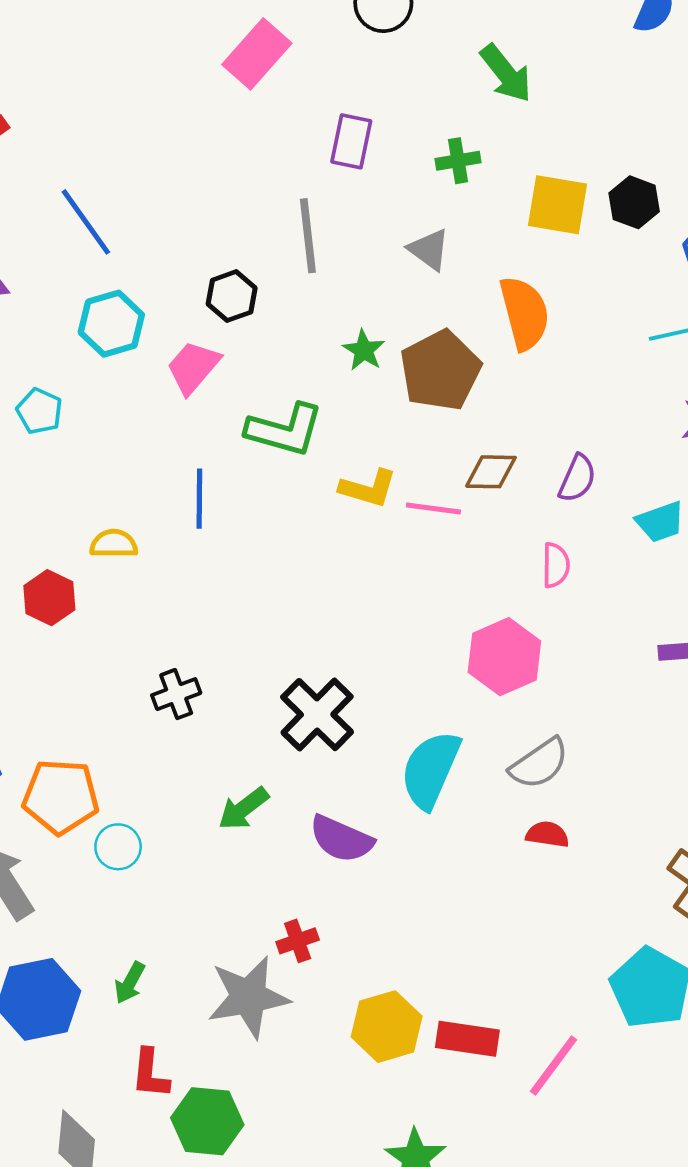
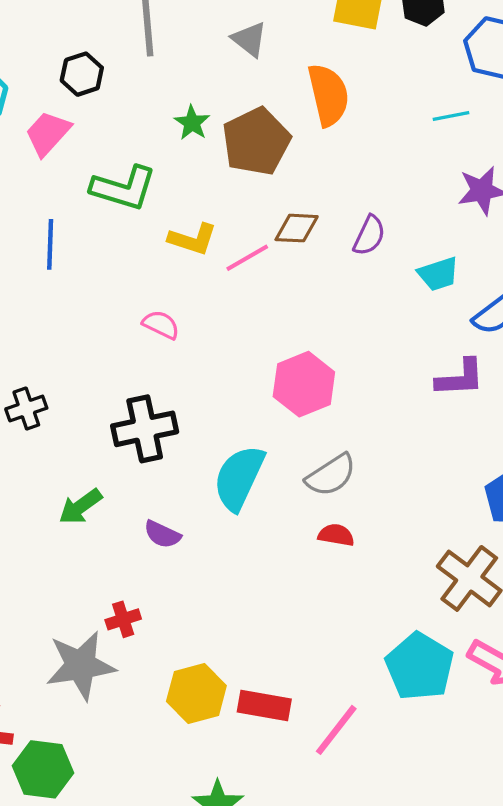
pink line: (433, 509) -> (247, 258), turned -39
pink semicircle: (556, 565) -> (161, 325), moved, turned -66
black cross: (317, 715) -> (145, 429), turned 32
purple semicircle: (341, 839) -> (162, 534), size x0.7

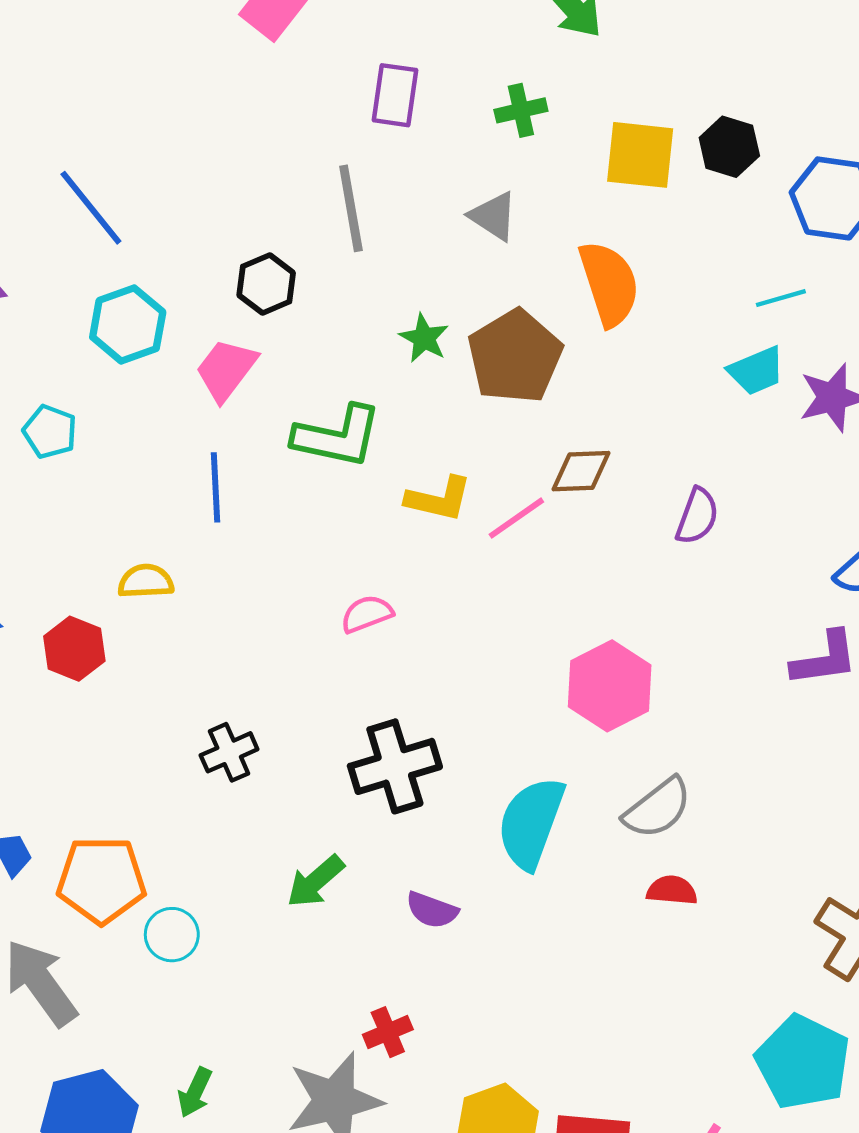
purple semicircle: (369, 235) -> (697, 516), moved
blue line: (50, 244) -> (216, 487), moved
cyan trapezoid: (438, 274) -> (756, 371), moved
pink semicircle: (161, 325) -> (367, 614), moved, turned -42

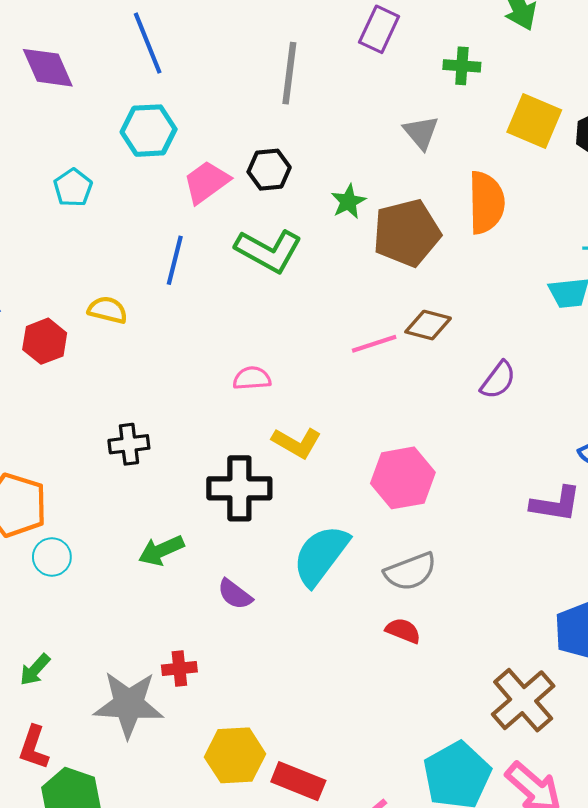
gray line: (351, 208) -> (289, 73), moved
black hexagon: (266, 284) -> (269, 170), moved
yellow L-shape: (439, 499) -> (297, 443), moved

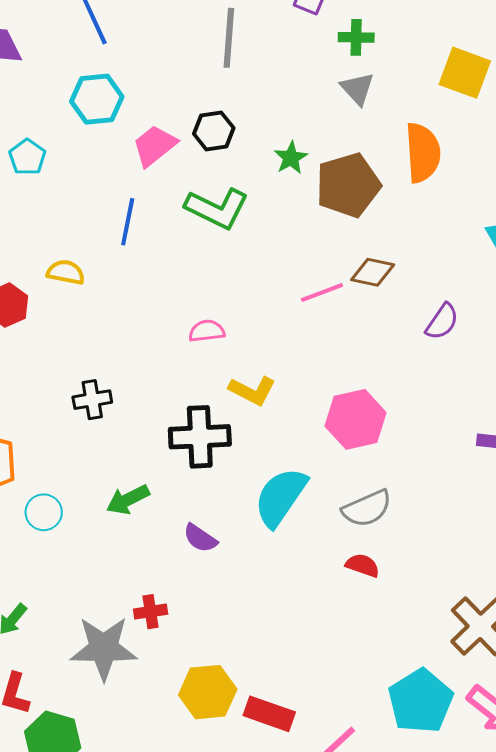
green cross: (462, 66) -> (356, 37), moved
cyan circle: (52, 557) -> (44, 512), moved

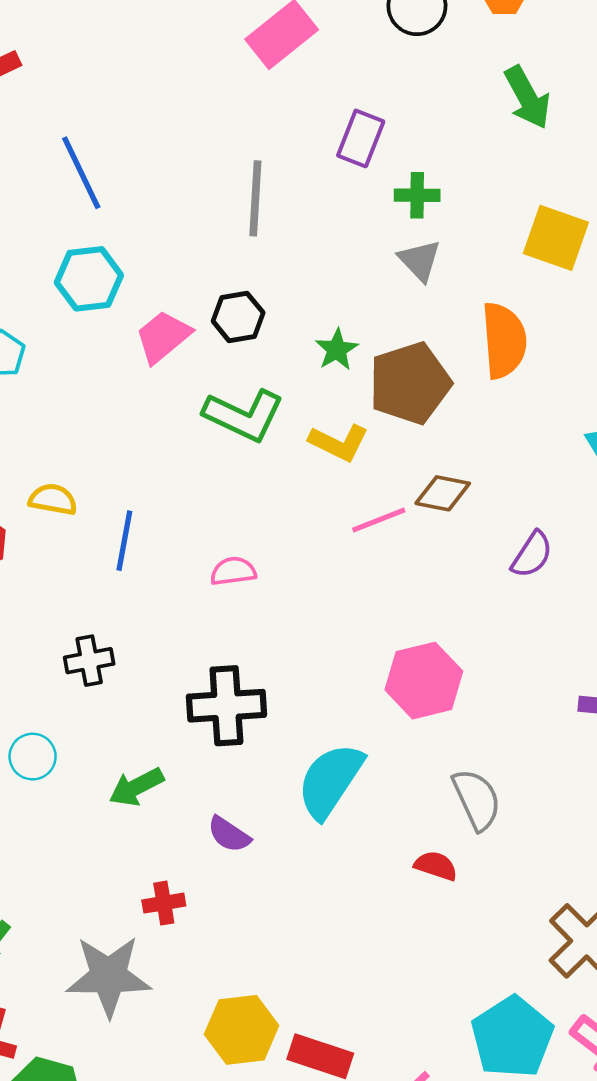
blue line: (128, 222) -> (124, 541), moved
yellow L-shape: (252, 391) -> (339, 443), moved
gray semicircle: (367, 509) -> (477, 799), moved, turned -90
cyan circle: (44, 512) -> (33, 757), moved
red cross: (151, 612) -> (164, 903), moved

